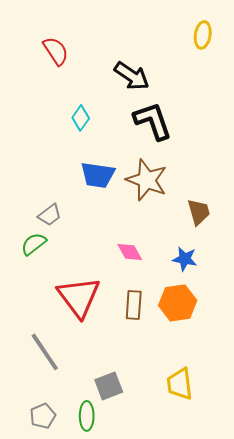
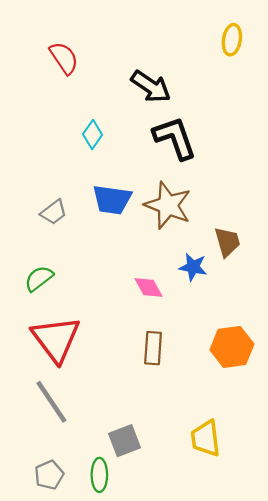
gray trapezoid: (50, 215) -> (54, 212), moved
blue star: (185, 259) -> (193, 267), moved
red triangle: (79, 297) -> (56, 339), moved
orange hexagon: (178, 303) -> (232, 347), moved

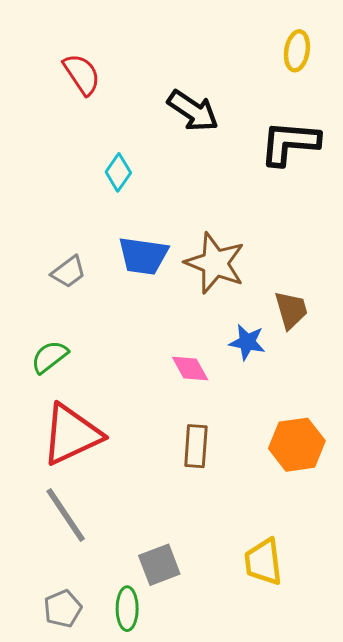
black L-shape: (175, 138) -> (290, 143), moved, turned -66
red triangle: (56, 339) -> (71, 434), turned 42

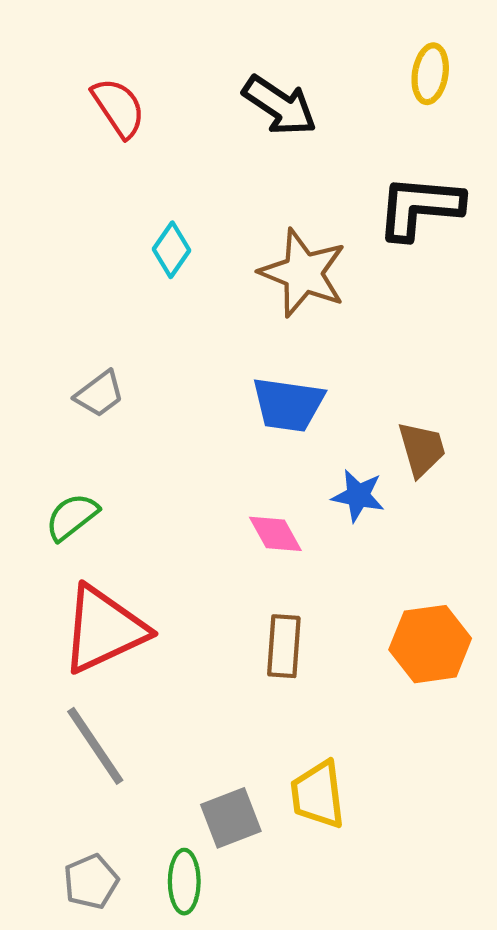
black arrow: (193, 111) -> (280, 106), moved
blue trapezoid: (143, 256) -> (288, 404), moved
brown star: (215, 263) -> (303, 273), moved
yellow trapezoid: (263, 562) -> (318, 795), moved

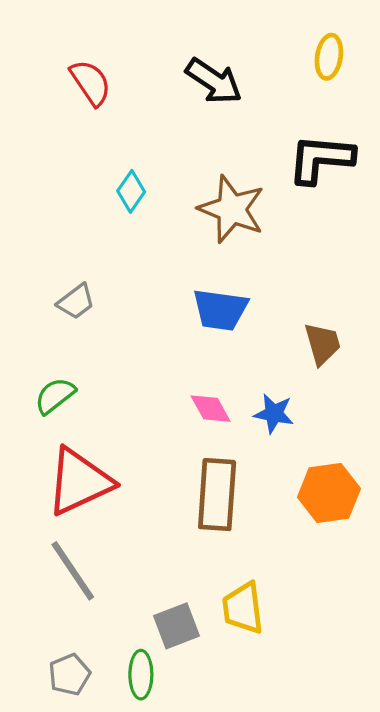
blue star: (358, 496) -> (274, 414), moved
brown rectangle: (284, 646) -> (217, 495), size x1.5

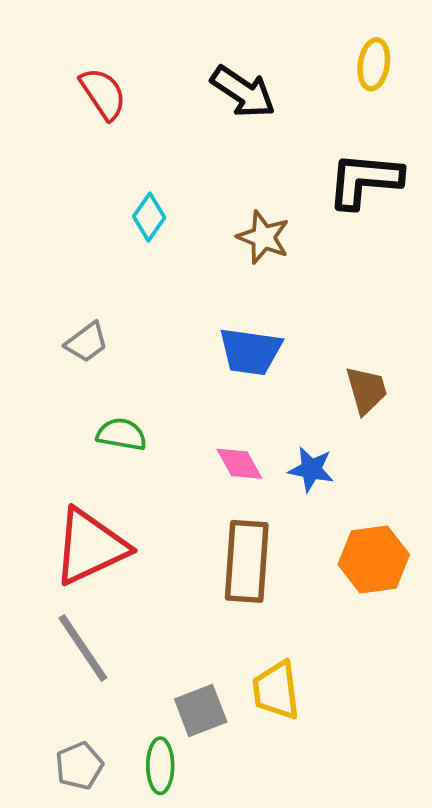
brown star: (232, 209) -> (263, 237), size x0.7
green semicircle: (55, 396) -> (122, 434), moved, turned 48

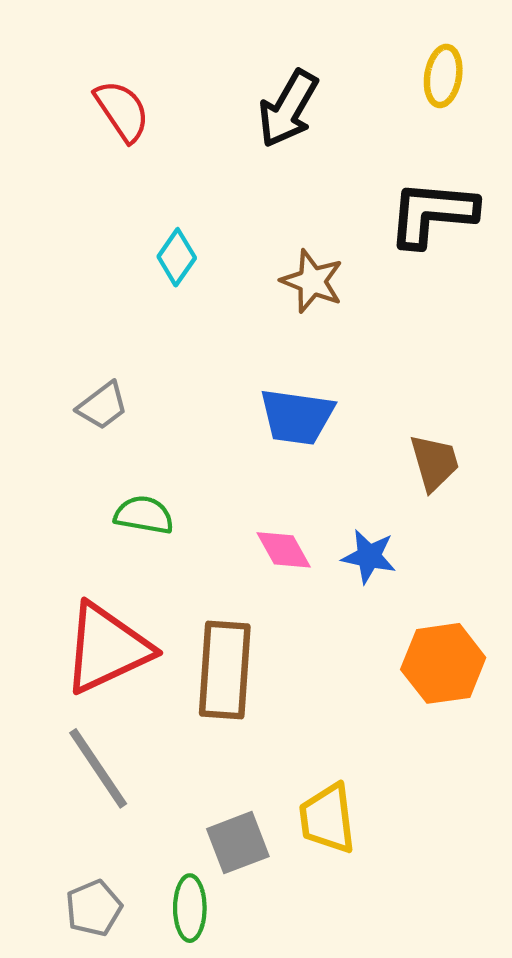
black arrow: (243, 92) -> (288, 109), turned 86
brown rectangle: (247, 561) -> (225, 670), moved

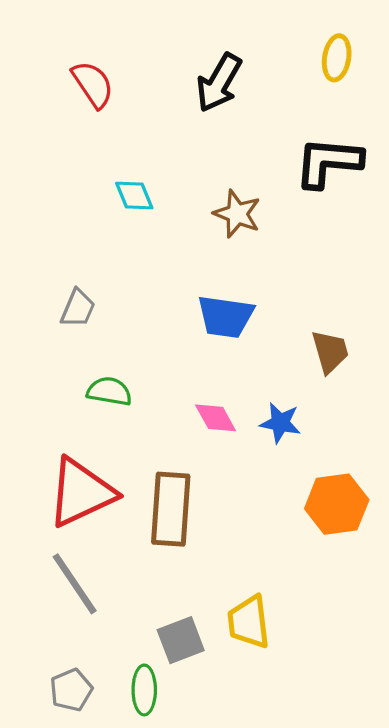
cyan diamond: (177, 257) -> (134, 196), turned -57
gray trapezoid: (102, 406) -> (78, 308), turned -30

